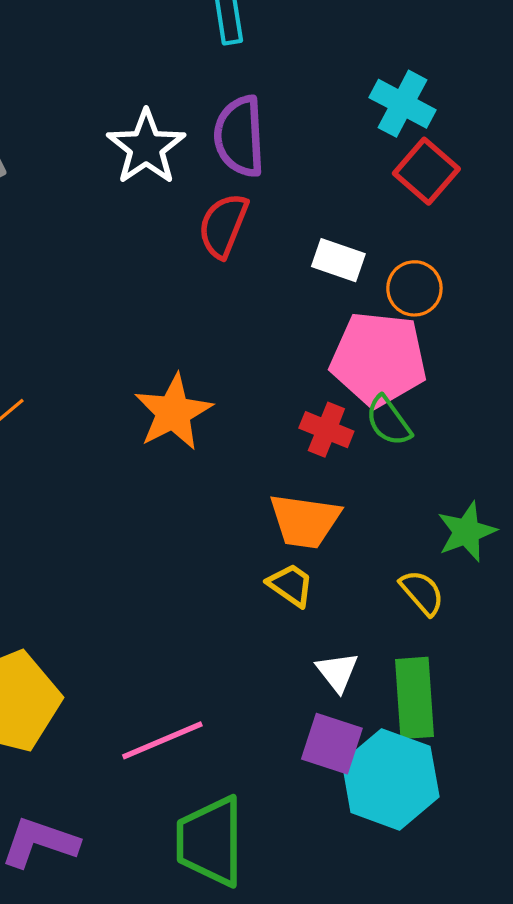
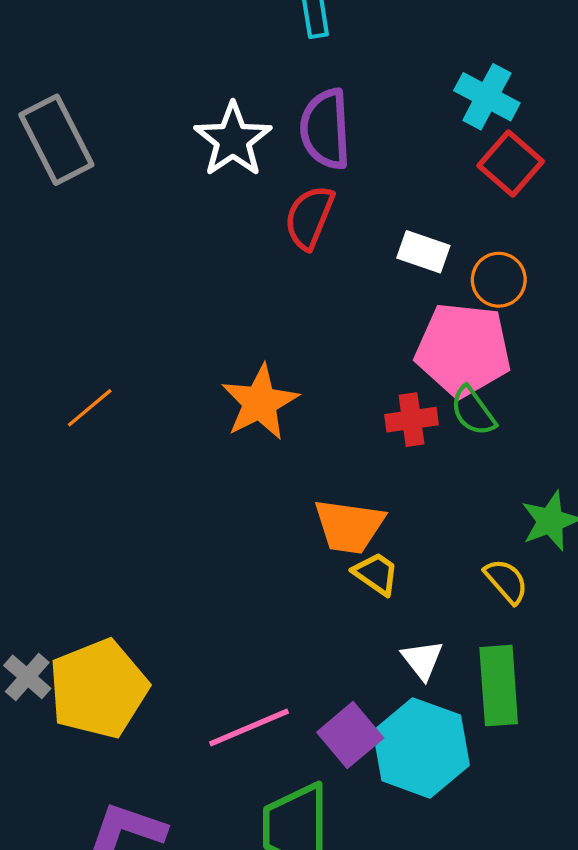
red cross: (326, 430) -> (412, 420), turned -30
orange trapezoid: (305, 521) -> (349, 526), moved
purple square: (332, 744) -> (350, 735), moved, turned 32
cyan hexagon: (391, 779) -> (421, 748), moved

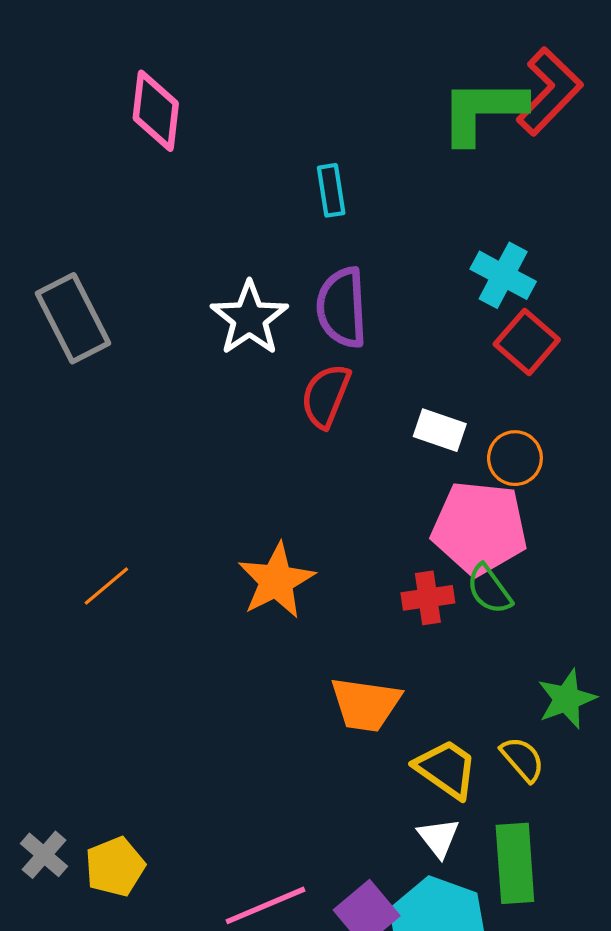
yellow trapezoid: (376, 574) -> (446, 769), moved, size x1.4
yellow pentagon: (98, 689) -> (115, 867), size x0.6

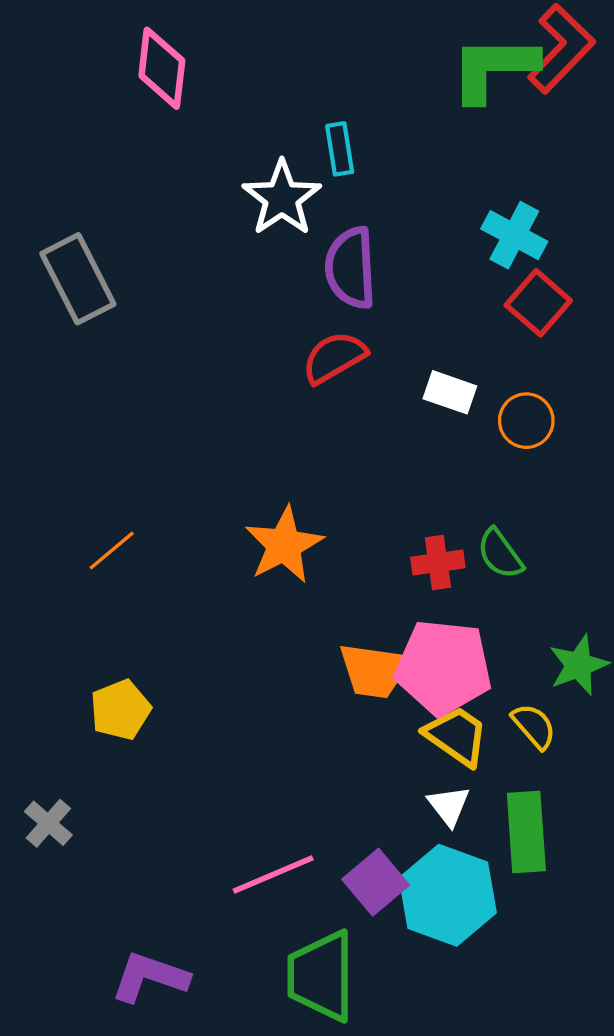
white star: (249, 318) -> (282, 198), moved
red semicircle: (326, 396) -> (334, 357), turned 38
pink pentagon: (479, 528) -> (443, 667), moved
yellow pentagon: (115, 867) -> (120, 710), moved

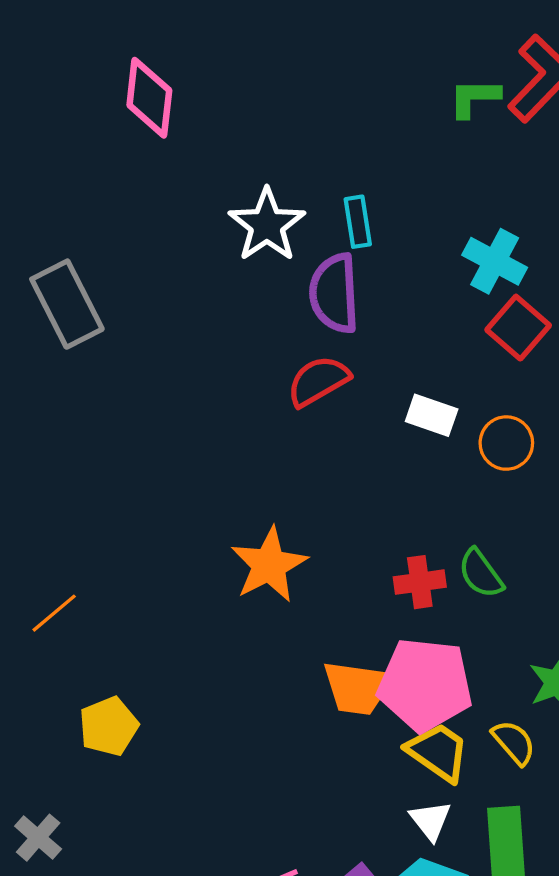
green L-shape: (494, 68) -> (474, 98), size x0.6
cyan rectangle: (340, 149) -> (358, 222), moved
orange line: (112, 550) -> (54, 613), moved

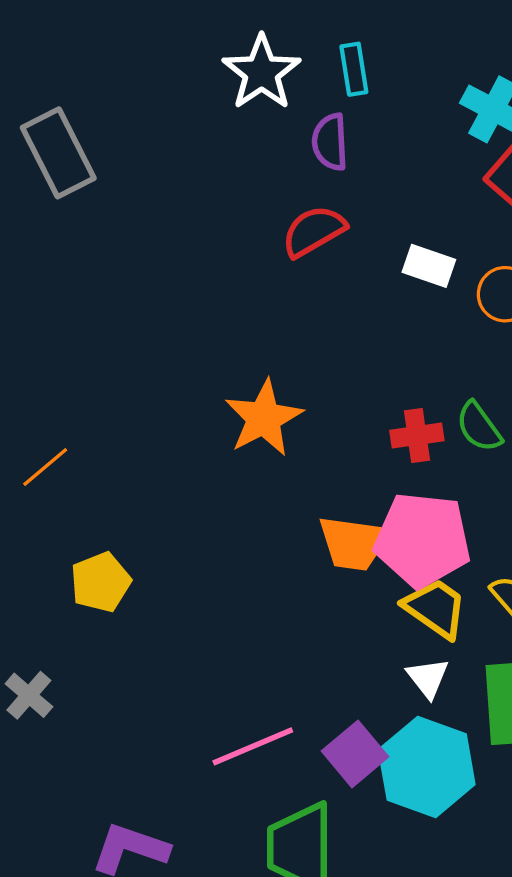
purple semicircle: (334, 293) -> (330, 142), size x0.7

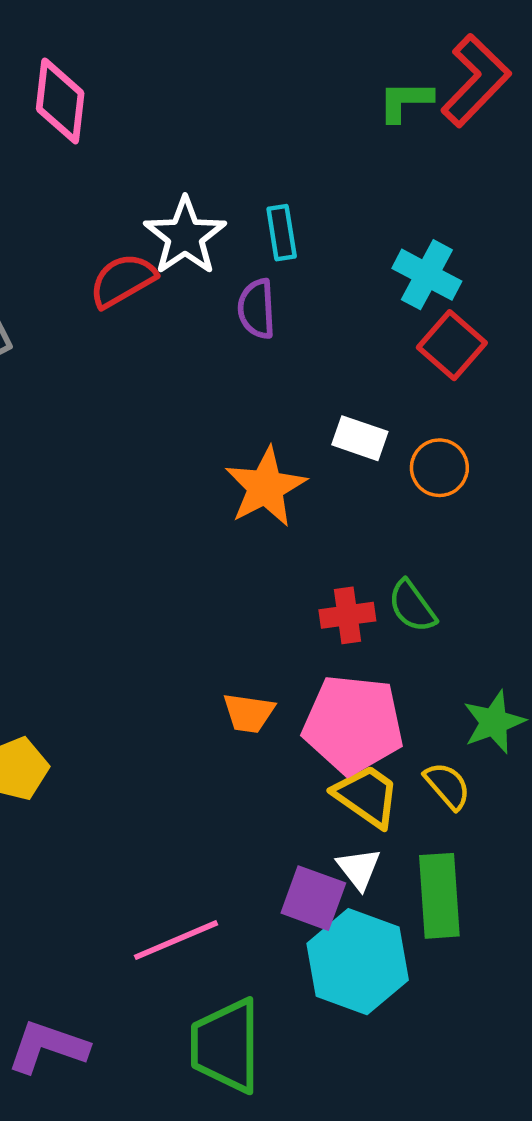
red semicircle: (314, 231) -> (123, 280), moved
orange star: (264, 418) -> (266, 487), moved
orange trapezoid: (354, 543) -> (249, 713), moved, size x0.7
purple square: (355, 754) -> (313, 898), moved, turned -30

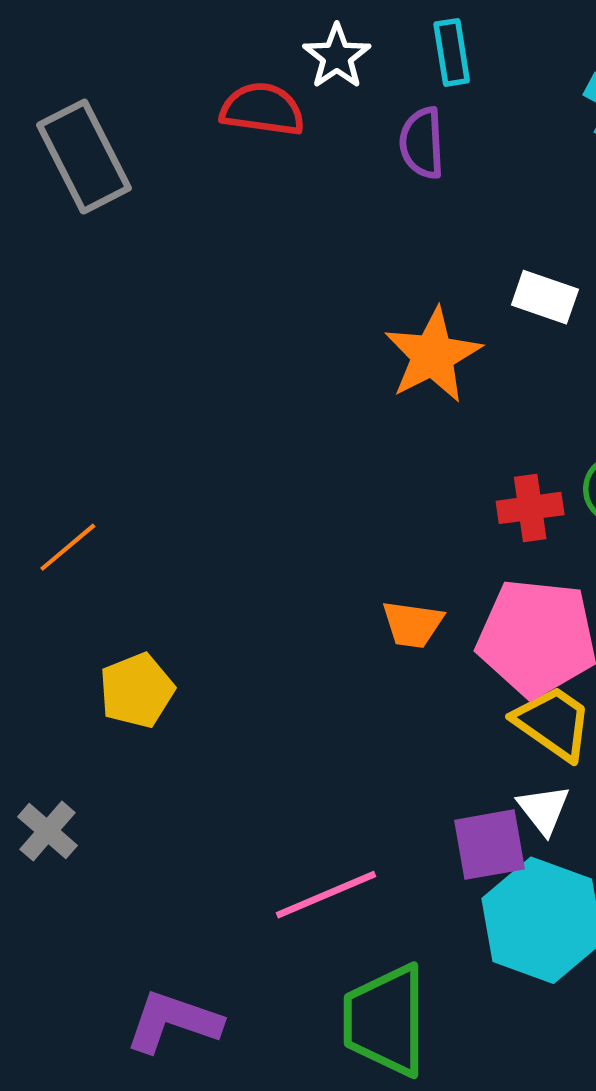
white star: (185, 236) -> (337, 57), size x0.7
red semicircle: (123, 280) -> (262, 109), turned 38
purple square: (313, 898) -> (490, 845), turned -30

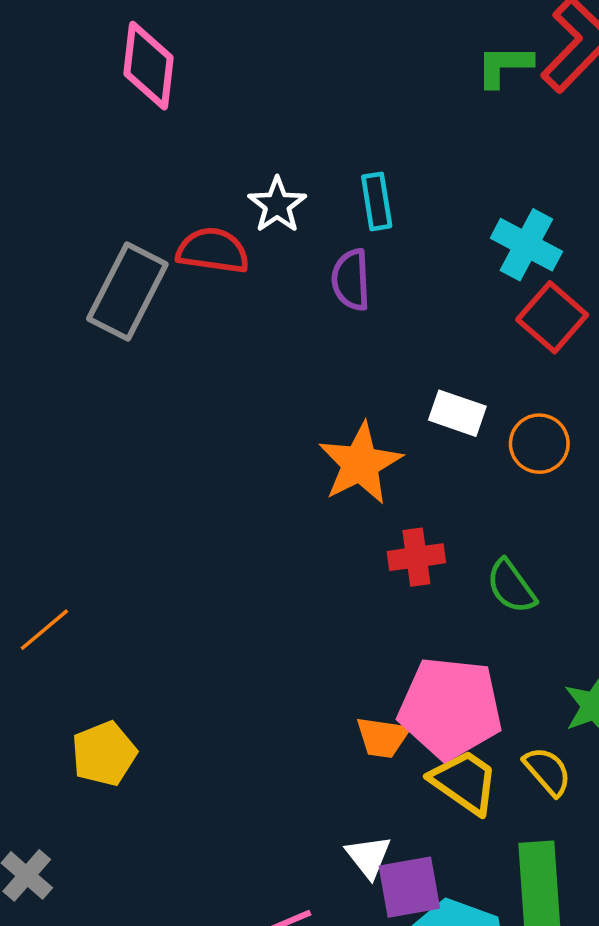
gray rectangle: (84, 157) -> (127, 292), moved, turned 54
red cross: (530, 508) -> (416, 557), moved
orange trapezoid: (412, 624) -> (382, 737), moved
white triangle: (544, 809) -> (368, 857), moved

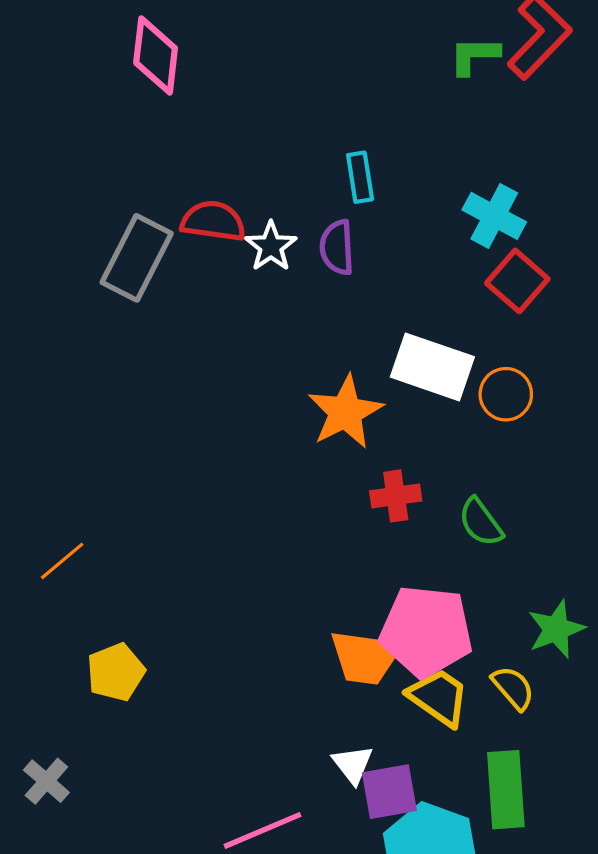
white star: (277, 205) -> (271, 246), moved
white rectangle: (457, 413) -> (432, 367), size x1.6
orange trapezoid: (382, 737) -> (365, 657), size x1.5

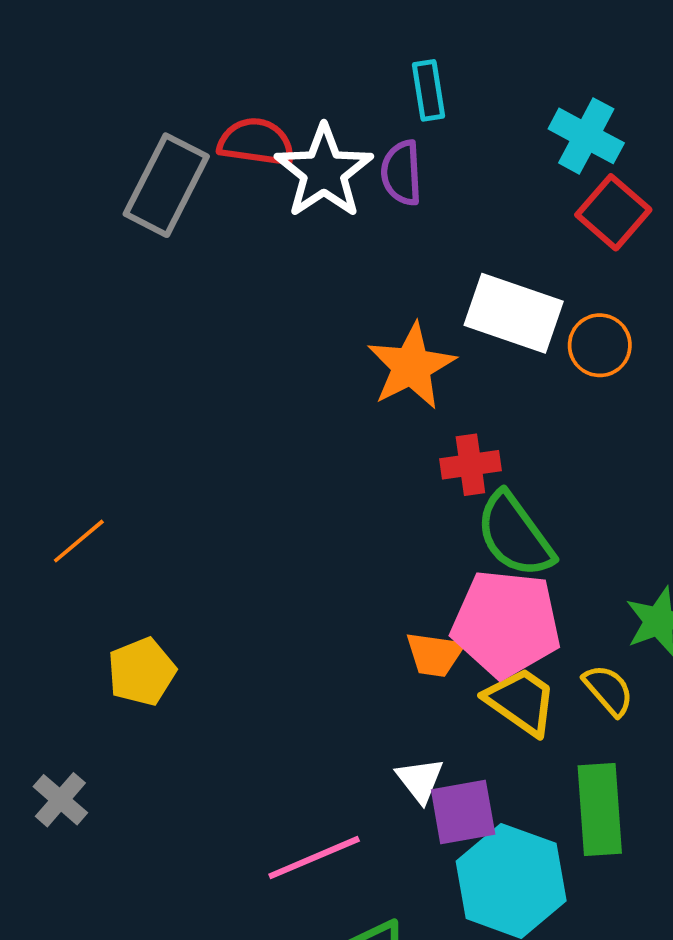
white star: (271, 246) -> (324, 172), size x1.6
green semicircle: (481, 522) -> (515, 535), moved, size x1.5
orange trapezoid: (365, 657) -> (435, 654), size x0.7

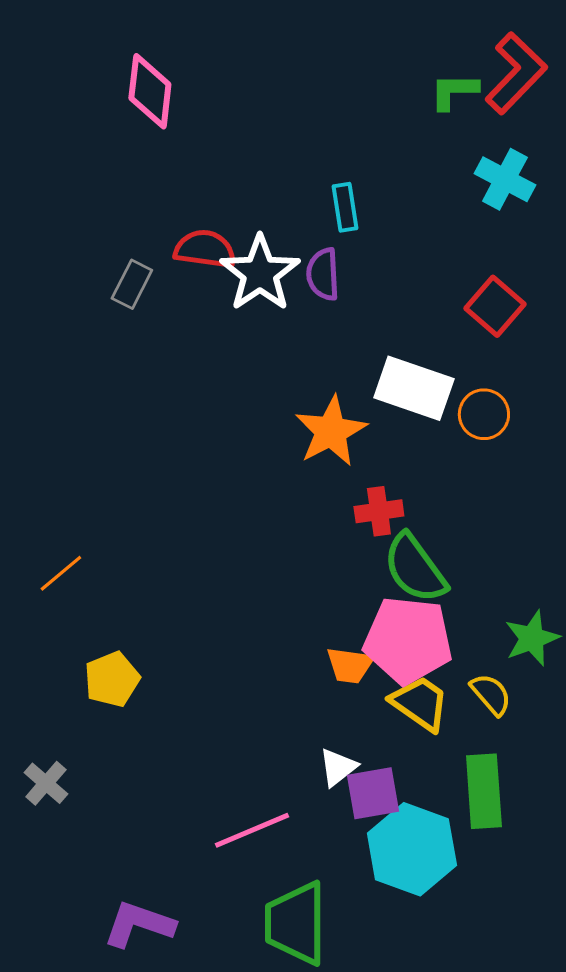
cyan cross: (586, 136) -> (505, 179), moved
gray rectangle: (166, 185) -> (132, 284), size x0.6
white triangle: (420, 780) -> (338, 767), turned 30

